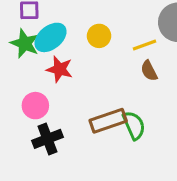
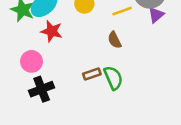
brown semicircle: (149, 71) -> (115, 40), moved
brown rectangle: (108, 121) -> (92, 74), size x0.6

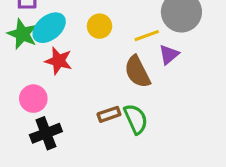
purple triangle: (156, 15) -> (169, 54), moved
brown semicircle: (115, 40) -> (137, 72), size x1.5

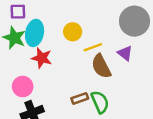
cyan ellipse: (49, 28) -> (35, 33), turned -40
yellow line: (147, 36) -> (93, 47), moved
purple triangle: (169, 54) -> (125, 53), turned -42

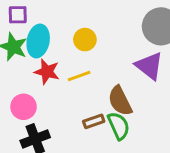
yellow line: (93, 47) -> (79, 76), moved
purple triangle: (125, 53) -> (149, 66), size x1.5
brown semicircle: (101, 66) -> (120, 101), moved

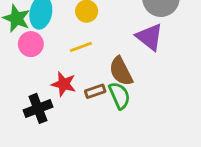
red star: (47, 72) -> (64, 84), moved
pink circle: (24, 107) -> (31, 44), moved

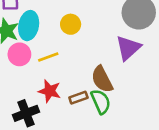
purple triangle: (150, 37) -> (128, 48), turned 40
yellow line: (81, 47) -> (48, 57), moved

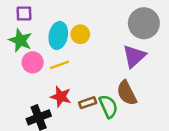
cyan ellipse: (29, 26) -> (58, 35), moved
brown semicircle: (102, 79) -> (127, 93), moved

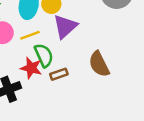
purple triangle: (134, 56) -> (65, 26), moved
green semicircle: (108, 106) -> (44, 55), moved

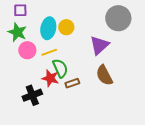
purple triangle: (65, 26) -> (99, 45), moved

